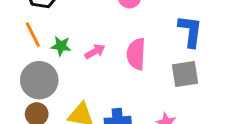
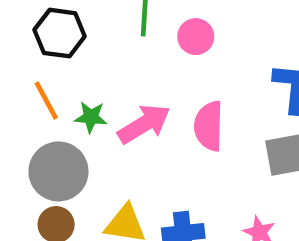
pink arrow: (95, 51) -> (144, 124), size x1.6

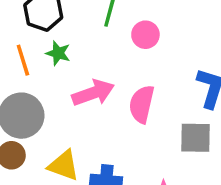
green star: (91, 117) -> (58, 53), moved

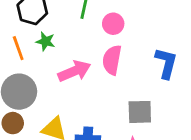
pink semicircle: (142, 104) -> (112, 60), moved
gray square: (196, 138) -> (140, 112), moved

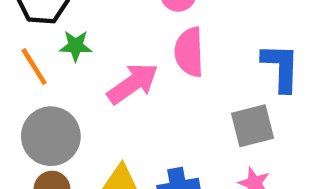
blue L-shape: (166, 63) -> (281, 67), moved

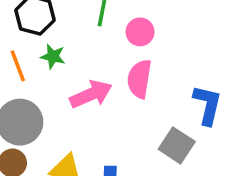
gray square: (253, 126) -> (177, 145), turned 36

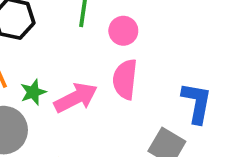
green star: (53, 56) -> (33, 92), moved, turned -30

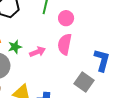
pink arrow: (76, 98) -> (37, 52), size x0.7

